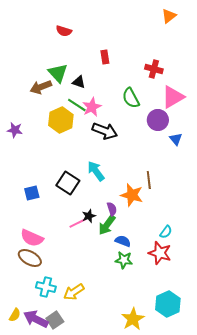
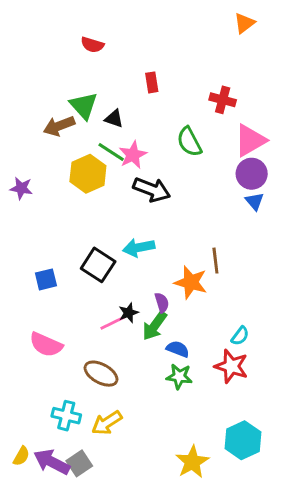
purple circle: (158, 120) -> (252, 174), moved
cyan arrow: (96, 171) -> (139, 248), turned -65
brown ellipse: (30, 258) -> (101, 374), moved

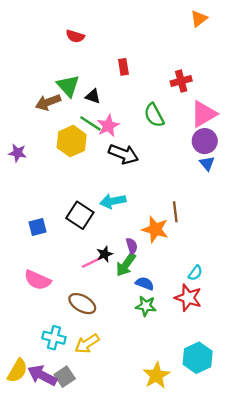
red cross: (223, 100) -> (181, 81), turned -30
yellow semicircle: (21, 456) -> (17, 371), size x1.5

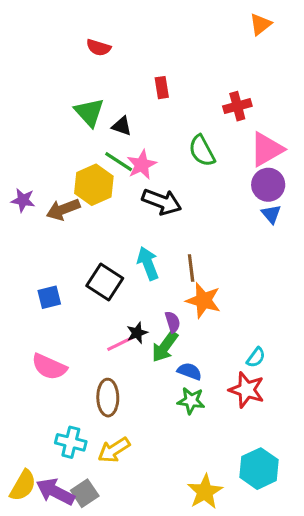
brown arrow: (48, 102) -> (63, 209), moved
cyan arrow: (113, 201) -> (148, 263), turned 80
brown line: (175, 212) -> (191, 268), moved
brown ellipse: (82, 304) -> (108, 398), turned 60

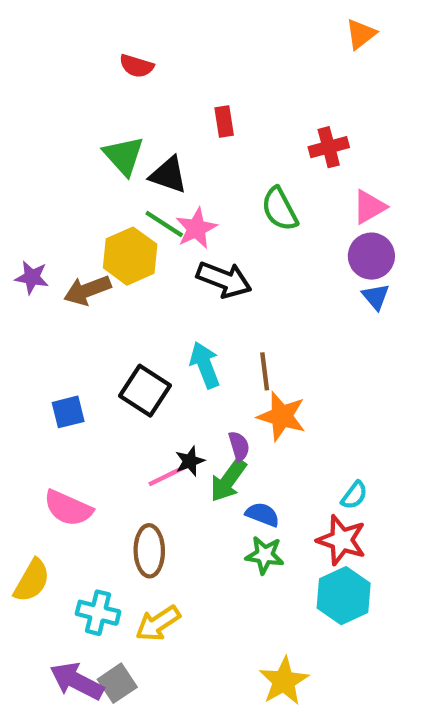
black triangle: (122, 126) -> (169, 175), size x1.4
pink triangle: (267, 149) -> (369, 207), size x0.7
cyan hexagon: (259, 469) -> (344, 596), moved
yellow semicircle: (23, 485) -> (32, 581), moved

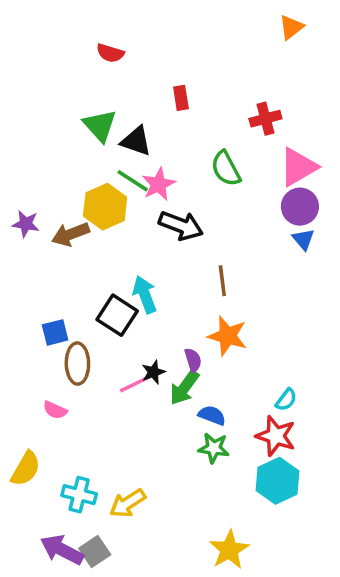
pink triangle: (369, 207) -> (298, 167), size x1.4
cyan arrow: (205, 365) -> (145, 295), moved
brown line: (265, 371) -> (222, 281), moved
pink semicircle: (68, 508) -> (55, 410), size x0.6
brown ellipse: (149, 551) -> (77, 364), moved

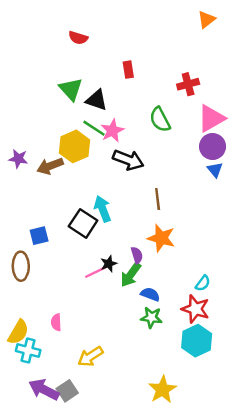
brown ellipse: (77, 364) -> (21, 266), moved
pink semicircle: (55, 410) -> (56, 322), moved, turned 63
cyan cross: (79, 495) -> (28, 350), moved

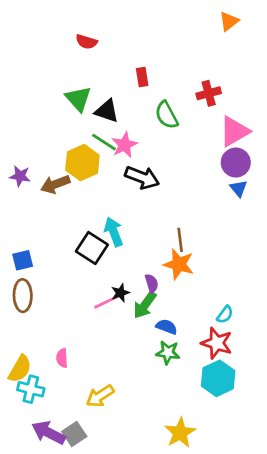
green semicircle: (160, 120) -> (167, 115), moved
brown line: (158, 199) -> (180, 240), moved
blue square: (39, 236) -> (23, 260), moved

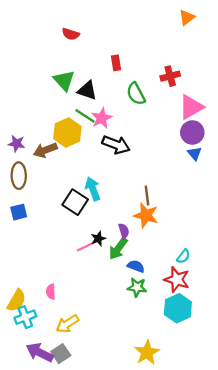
brown ellipse: (23, 296) -> (19, 176), moved
cyan cross: (31, 389) -> (25, 317), turned -35
yellow arrow: (100, 396) -> (67, 324), moved

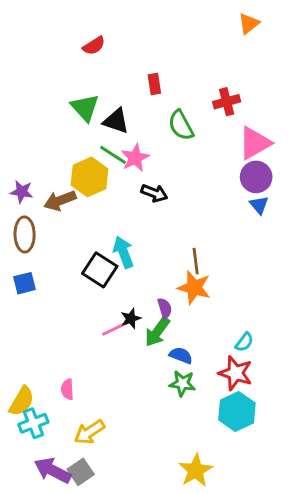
red semicircle: (71, 34) -> (94, 46), turned -49
black arrow: (116, 145) -> (154, 193), size x0.7

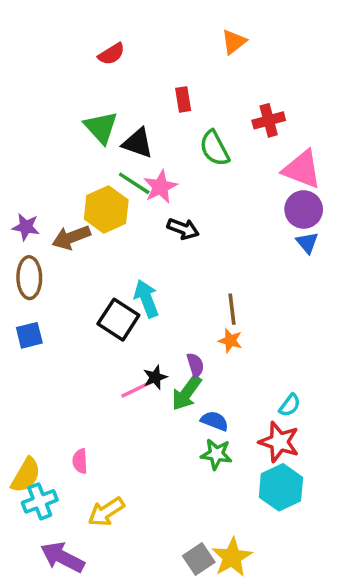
orange triangle: (249, 24) -> (234, 42), moved
pink triangle: (255, 143) -> (302, 169), turned 51
orange star: (194, 288) -> (230, 341), size x0.6
gray square: (81, 472) -> (199, 559), moved

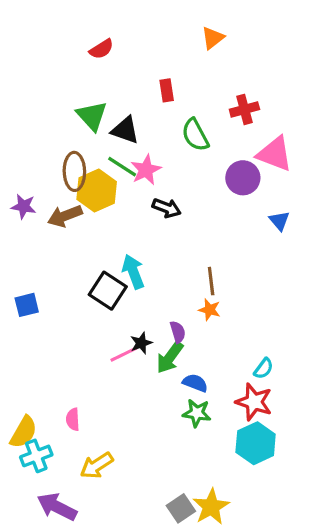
purple circle: (304, 209) -> (243, 178), moved
brown ellipse: (29, 278) -> (74, 171), moved

